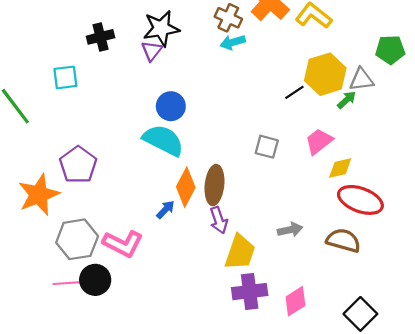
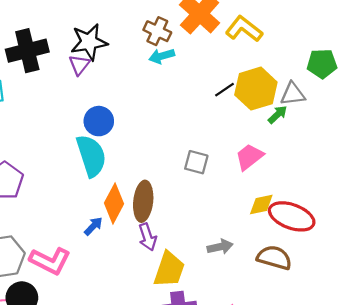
black cross: (101, 37) -> (27, 51), size x1.5
black line: (294, 92) -> (224, 90), moved
cyan semicircle: (163, 140) -> (91, 156), turned 45
yellow diamond: (340, 168) -> (261, 204), moved

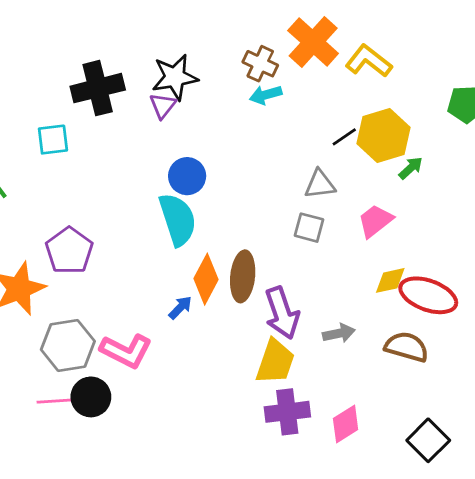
gray triangle: (293, 94) -> (320, 184), moved
purple arrow: (148, 237) -> (282, 313), moved, size x1.5

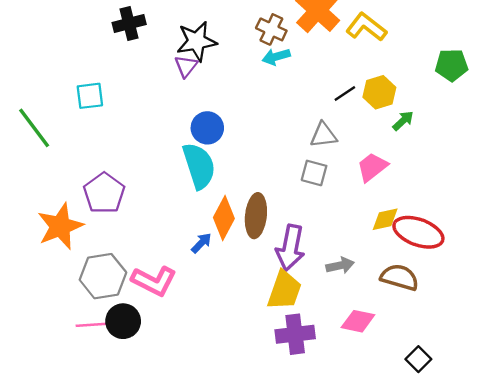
black cross: (98, 88) -> (129, 24), moved, size x0.7
yellow hexagon: (384, 135) -> (379, 92), size x0.7
purple arrow: (282, 313) -> (290, 248), turned 30
pink diamond: (346, 424) -> (358, 321), moved, turned 44
black square: (428, 440) -> (418, 359), size x0.7

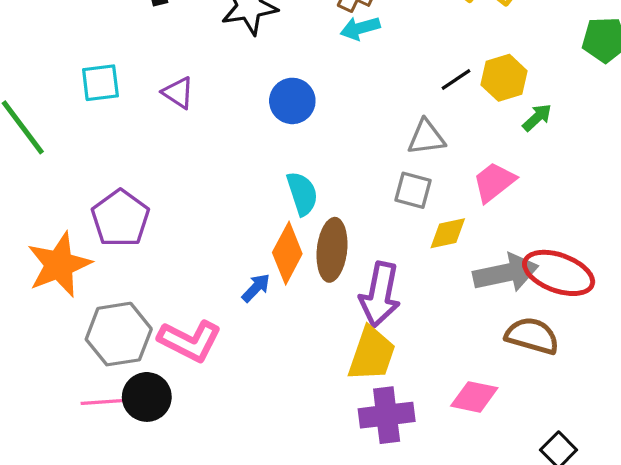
purple triangle: (186, 66) -> (178, 93), moved, turned -35
blue circle: (207, 128) -> (292, 101), moved
cyan semicircle: (199, 166) -> (302, 194), moved, size x0.7
yellow diamond: (385, 219) -> (448, 233), moved
gray arrow: (340, 265) -> (506, 273), moved, size x1.6

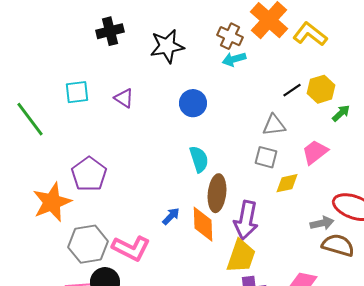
orange diamond: (287, 253) -> (203, 224), moved, turned -30
gray arrow: (506, 273) -> (322, 223), moved, size x0.6

